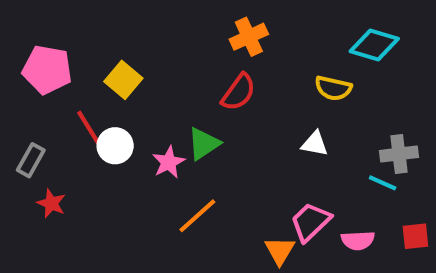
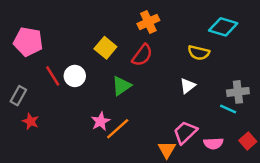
yellow square: (123, 80) -> (105, 48), moved
white triangle: (315, 144) -> (188, 86), turned -49
white circle: (115, 146) -> (75, 76), moved
pink star: (169, 162) -> (101, 121), moved
red square: (415, 236) -> (248, 141), turned -35

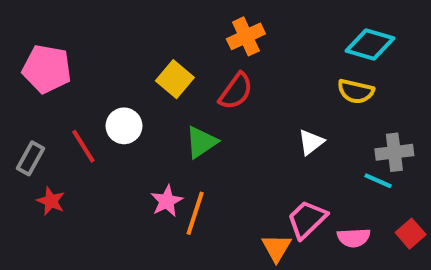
yellow semicircle: (199, 53) -> (356, 91), moved
red line: (53, 76) -> (83, 146), moved
orange line: (118, 129) -> (195, 213), turned -30

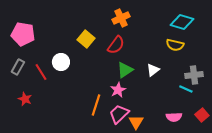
green triangle: (201, 142) -> (125, 70), moved
gray rectangle: (30, 158) -> (18, 67), moved
pink star: (167, 201) -> (118, 90), moved
pink trapezoid: (307, 219) -> (119, 114), moved

